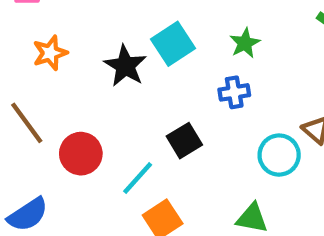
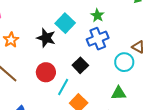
blue cross: (234, 92) -> (98, 39), size x1.5
red circle: (81, 154) -> (46, 72), moved

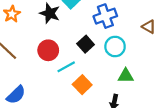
cyan circle: (124, 62) -> (115, 47), moved
cyan line: (63, 87) -> (66, 67), turned 30

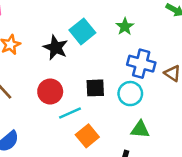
blue cross: (105, 16) -> (141, 64), moved, turned 30
black square: (86, 44) -> (95, 88), turned 35

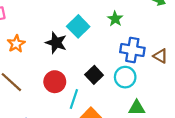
black square: (95, 88) -> (94, 75), turned -36
cyan line: (70, 113) -> (74, 99), turned -42

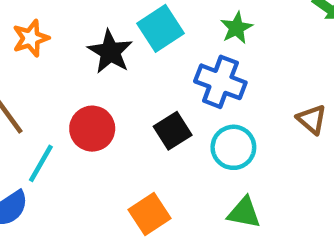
blue cross: (132, 50) -> (220, 82), moved
cyan line: (74, 99) -> (41, 163), moved

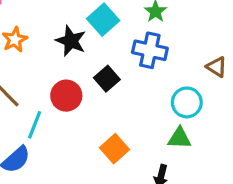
black square: (173, 131) -> (107, 79), moved
cyan circle: (233, 147) -> (187, 102), moved

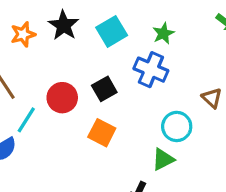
black star: (71, 41) -> (64, 25), moved
green triangle: (179, 138) -> (163, 159), turned -40
orange square: (114, 149) -> (102, 133), moved, turned -32

